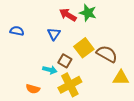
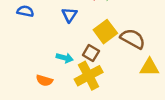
brown square: (65, 61) -> (91, 53), moved

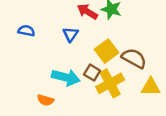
cyan arrow: (65, 58) -> (66, 77), size x1.6
yellow cross: (89, 76) -> (110, 83), moved

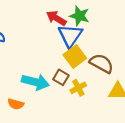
blue triangle: (71, 34) -> (70, 36), moved, size x1.6
yellow cross: (110, 83) -> (78, 88), size x0.6

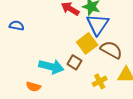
blue triangle: (70, 36) -> (98, 24), moved
yellow cross: (78, 88) -> (100, 81), moved

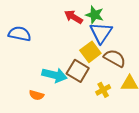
blue semicircle: (17, 26) -> (20, 34), size x1.5
brown square: (74, 62) -> (78, 71), size x1.5

